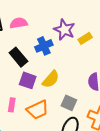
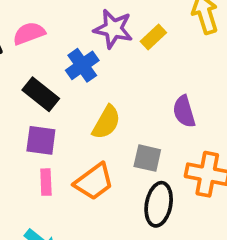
purple square: (28, 80) -> (41, 140), moved

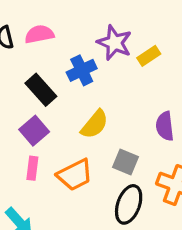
purple square: (41, 140) -> (34, 131), turned 32

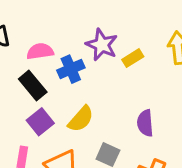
pink semicircle: (39, 34) -> (40, 51), moved
purple square: (34, 131) -> (40, 122), moved

